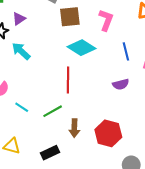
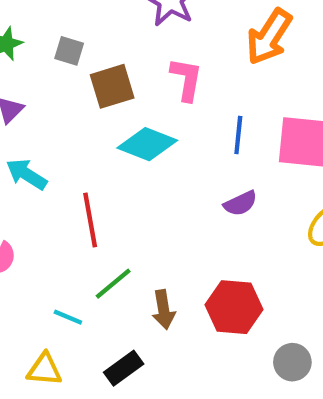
blue line: (126, 51) -> (238, 135), turned 30
red line: (68, 80) -> (90, 220), moved
cyan line: (22, 107) -> (68, 317), moved

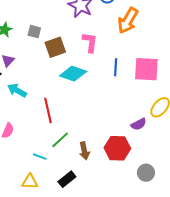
purple semicircle: (240, 203) -> (139, 124), moved

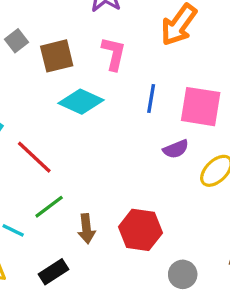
gray square: (34, 32) -> (16, 41), moved, turned 32
red line: (48, 110) -> (34, 157), turned -40
purple semicircle: (139, 124) -> (176, 149), moved

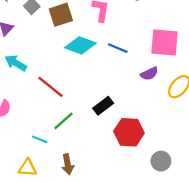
blue line: (151, 98) -> (118, 48), moved, turned -72
brown arrow: (86, 229) -> (68, 164), moved
black rectangle: (53, 272) -> (103, 106), moved

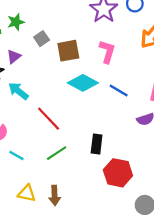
black rectangle: (103, 106) -> (97, 144), turned -54
cyan line: (40, 139) -> (17, 156), moved
yellow triangle: (28, 168) -> (27, 193), moved

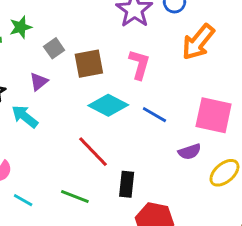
purple triangle: (14, 57) -> (39, 82), moved
red line: (49, 119) -> (93, 152), moved
green line: (57, 153) -> (75, 196), turned 55

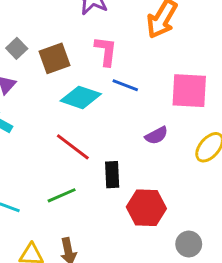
blue line: (154, 115) -> (125, 85), moved
purple semicircle: (190, 152) -> (156, 135), moved
green line: (75, 196) -> (62, 195), turned -36

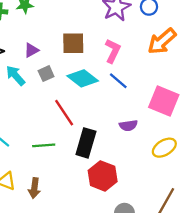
gray square: (17, 48) -> (46, 74), moved
black rectangle: (112, 175) -> (86, 143), size x1.4

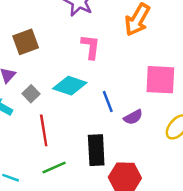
brown square: (73, 43) -> (26, 42), moved
blue line: (118, 81) -> (108, 102), moved, turned 48
red line: (64, 113) -> (44, 130), moved, turned 44

